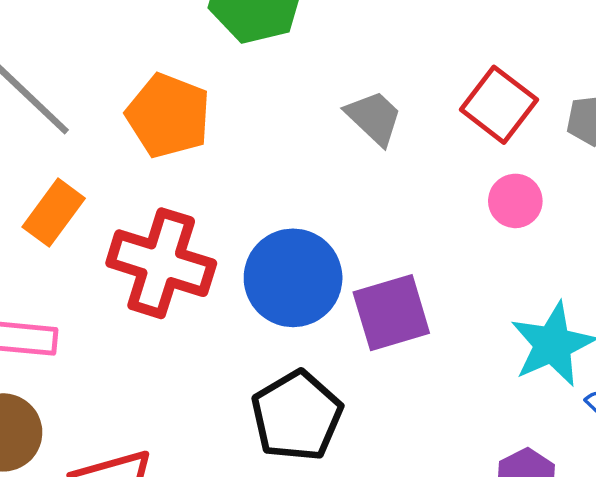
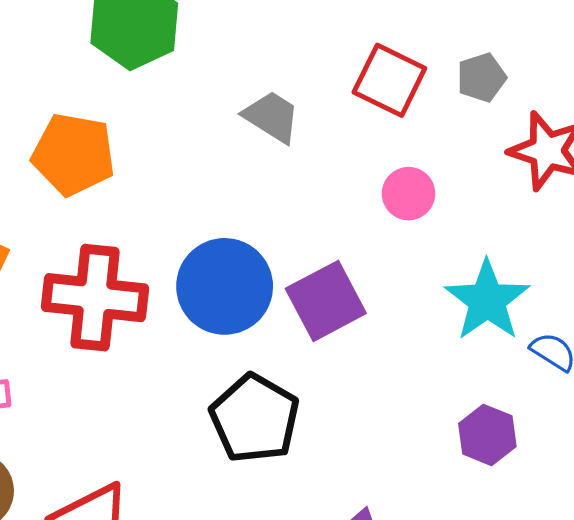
pink circle: (515, 201) -> (408, 194), moved

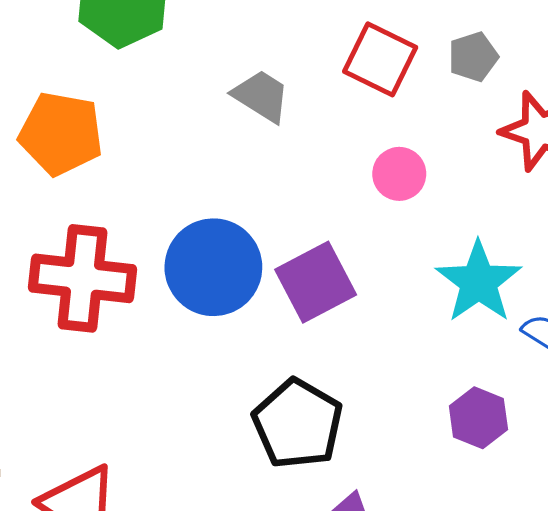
black pentagon: (255, 418) -> (298, 424), moved

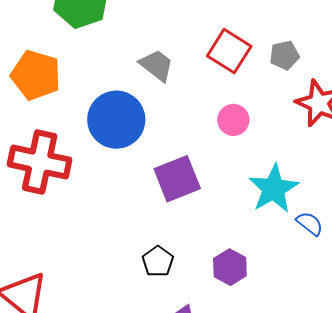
blue circle: (213, 267) -> (116, 120), moved
purple hexagon: (478, 418) -> (230, 267), moved
black pentagon: (298, 424) -> (158, 261), size x0.6

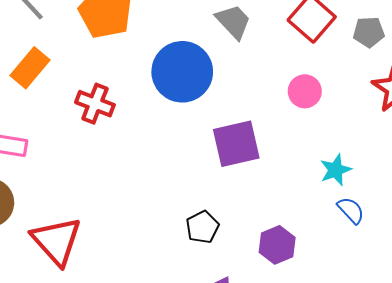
red cross: (40, 162) -> (95, 104), size x0.6
cyan star: (274, 189) -> (336, 170), size x0.6
blue semicircle: (310, 224) -> (351, 210), moved

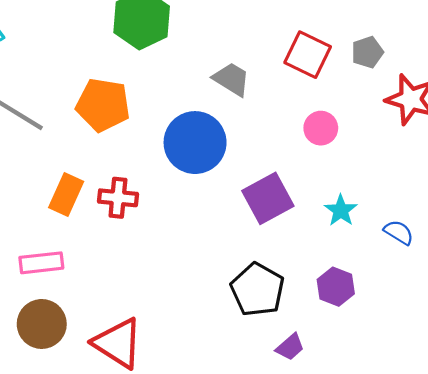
orange rectangle: (30, 68) -> (66, 195), moved
cyan star: (336, 170) -> (341, 210), moved
black pentagon: (202, 227) -> (257, 290), size x1.6

